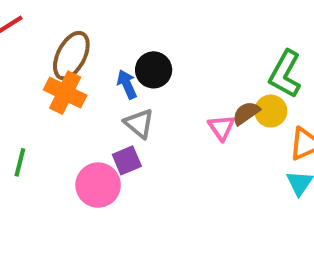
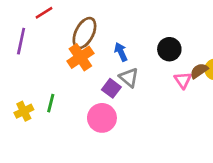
black circle: (154, 70) -> (169, 49), moved
orange cross: (65, 93) -> (80, 57), turned 30
purple square: (127, 160) -> (111, 88), moved, turned -30

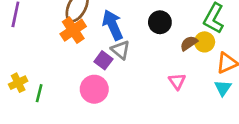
blue arrow: (121, 52) -> (113, 25), size x1.6
pink triangle: (183, 80) -> (177, 81), moved
green line: (51, 103) -> (39, 93), moved

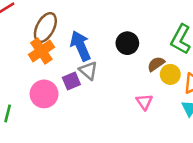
yellow circle: (205, 42) -> (170, 74), moved
purple square: (103, 60) -> (71, 81), turned 30
pink circle: (94, 89) -> (44, 94), moved

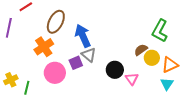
black circle: (127, 43) -> (115, 70), moved
orange cross: (41, 51) -> (44, 47), moved

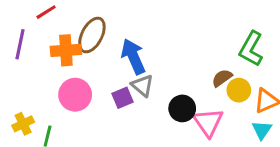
orange cross: (44, 47) -> (66, 50), moved, turned 30
pink circle: (55, 73) -> (75, 95), moved
pink triangle: (132, 79) -> (208, 122), size x1.5

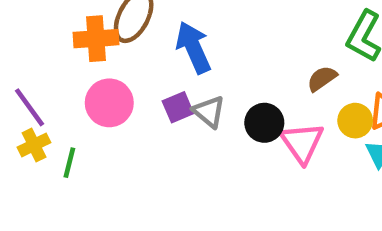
purple line: (20, 44) -> (30, 107), moved, turned -48
gray triangle: (142, 86) -> (209, 112), moved
yellow circle: (239, 90) -> (355, 121), moved

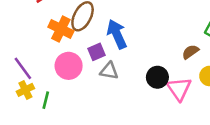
orange cross: (96, 39) -> (61, 29), turned 30
purple square: (178, 107) -> (96, 52), moved
gray triangle: (209, 112) -> (109, 71), moved, turned -30

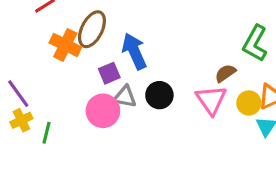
pink circle: (69, 66) -> (103, 111), moved
black circle: (157, 77) -> (159, 95), moved
pink triangle: (179, 89) -> (211, 100), moved

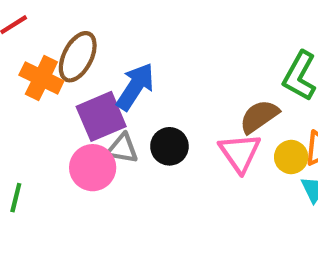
blue arrow: (134, 51) -> (135, 87), turned 57
purple square: (109, 73) -> (101, 116), size x1.6
brown semicircle: (225, 73) -> (259, 116), size x1.4

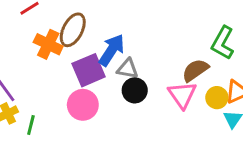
gray triangle: (123, 148) -> (128, 69), moved

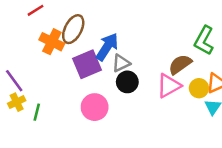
gray triangle: (128, 69) -> (121, 63), turned -36
pink triangle: (182, 95) -> (169, 86), turned 36
pink circle: (83, 105) -> (95, 107), moved

